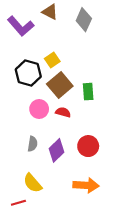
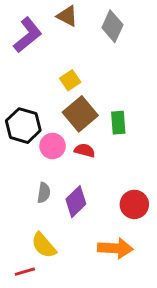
purple L-shape: (21, 26) -> (28, 35), turned -88
black hexagon: (28, 73) -> (23, 126), moved
red circle: (88, 146) -> (134, 204), moved

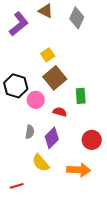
green rectangle: (118, 123) -> (81, 96), moved
red semicircle: (85, 150) -> (60, 112), moved
yellow semicircle: (44, 245) -> (41, 163), moved

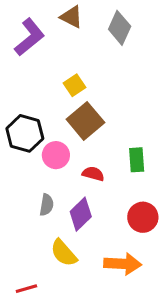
green rectangle: (81, 96) -> (137, 160), moved

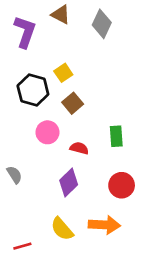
purple L-shape: (30, 37) -> (25, 32), turned -32
brown square: (85, 121) -> (73, 103), size x0.7
black hexagon: (25, 133) -> (33, 90), moved
gray semicircle: (47, 205) -> (14, 175), moved, turned -42
yellow semicircle: (64, 253) -> (62, 229), moved

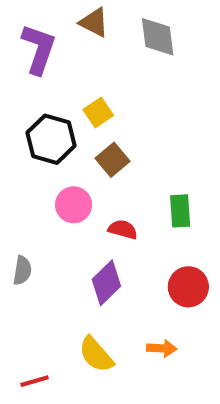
gray diamond: (102, 24) -> (158, 37), turned -32
gray semicircle: (14, 175) -> (22, 270), turned 42
orange arrow: (104, 225) -> (162, 348), size x0.6

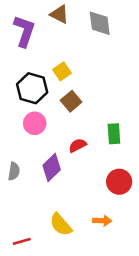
pink circle: (74, 205) -> (35, 123), moved
red semicircle: (123, 229) -> (78, 145), turned -42
purple diamond: (106, 283) -> (52, 167), moved

